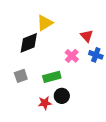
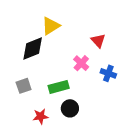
blue cross: (96, 55) -> (108, 73), moved
red star: (45, 103) -> (41, 116), moved

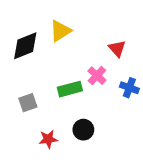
black diamond: (33, 49) -> (25, 46), moved
green rectangle: (59, 87) -> (70, 89), moved

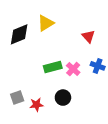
pink cross: (97, 76) -> (73, 69), moved
gray square: (28, 103) -> (17, 98), moved

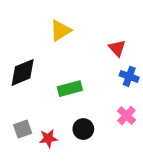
black diamond: (19, 34) -> (23, 72), moved
blue cross: (98, 66) -> (129, 76), moved
pink cross: (73, 69) -> (126, 116), moved

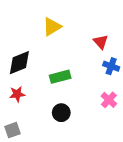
gray square: (23, 129) -> (12, 130), moved
black circle: (83, 129) -> (61, 113), moved
red star: (48, 138) -> (17, 94), moved

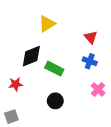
black diamond: (19, 63) -> (31, 56), moved
blue cross: (111, 66) -> (90, 61), moved
green rectangle: (60, 77) -> (54, 69), turned 42

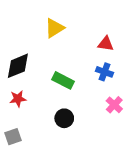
red triangle: (91, 37) -> (106, 44), turned -40
black diamond: (31, 56) -> (18, 66), moved

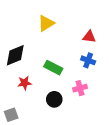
red star: (18, 99) -> (24, 83), moved
pink cross: (114, 105) -> (80, 88), moved, turned 32

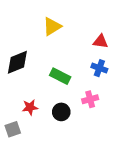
red star: (24, 83) -> (30, 107), moved

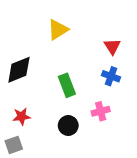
red triangle: (101, 41) -> (112, 46), turned 49
green rectangle: (60, 76) -> (67, 85), turned 42
red star: (30, 107) -> (22, 116), moved

